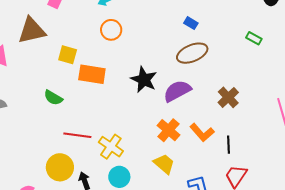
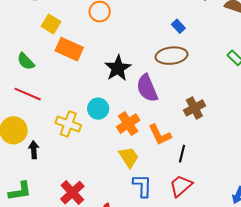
purple semicircle: (177, 91) -> (147, 88), turned -100
red line: (77, 135) -> (28, 94), moved
yellow cross: (111, 147) -> (68, 124), turned -30
yellow trapezoid: (164, 164) -> (129, 157), moved
cyan circle: (119, 177) -> (98, 109), moved

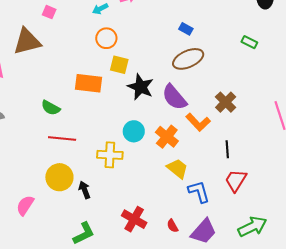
yellow square: (51, 24) -> (119, 65), moved
orange L-shape: (160, 135) -> (198, 122), moved

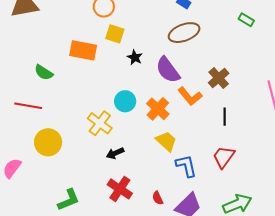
black star: (141, 87) -> (135, 57), size x0.6
red line: (62, 138) -> (28, 106), moved
black line: (227, 149) -> (225, 117), moved
yellow cross: (110, 155) -> (100, 123), turned 30
black arrow: (85, 190) -> (115, 153), moved, turned -96

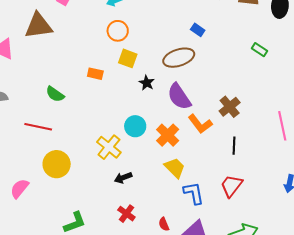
brown ellipse: (184, 33) -> (179, 58), moved
orange rectangle: (83, 50) -> (95, 74), size x0.6
red cross: (120, 189) -> (126, 214), size x0.7

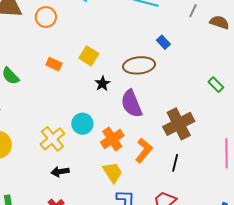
orange circle: (118, 31) -> (46, 17), moved
green rectangle: (259, 50) -> (216, 85), moved
brown cross: (230, 107) -> (179, 124), size x1.4
orange L-shape: (200, 124) -> (144, 150), moved, turned -115

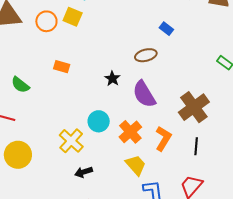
yellow square: (89, 56) -> (73, 17), moved
brown ellipse: (139, 65) -> (146, 55), size x0.7

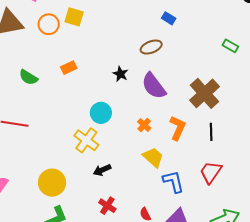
orange rectangle: (62, 67) -> (69, 68), turned -35
green semicircle: (20, 85) -> (28, 77), moved
cyan circle: (99, 121) -> (101, 113), moved
orange cross: (130, 132) -> (144, 125), size x0.6
yellow circle: (18, 155) -> (52, 183), moved

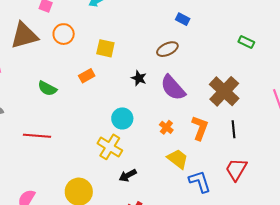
yellow square: (74, 17) -> (105, 48), moved

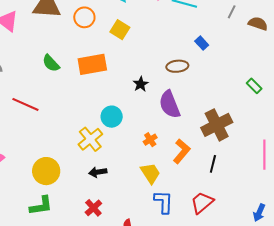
yellow square: (105, 48) -> (120, 30), moved
orange rectangle: (87, 76) -> (92, 64), size x1.8

